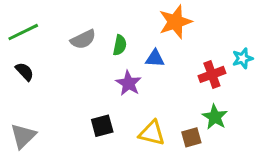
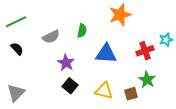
gray semicircle: (83, 39) -> (51, 37), moved
blue triangle: (155, 58) -> (106, 54), moved, size x1.6
purple star: (128, 83) -> (66, 63), moved
black square: (102, 126) -> (70, 86), turned -35

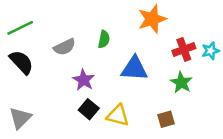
black semicircle: (17, 49) -> (21, 62), size x1.5
red cross: (145, 51) -> (184, 49), moved
green star: (147, 80) -> (181, 82), moved
yellow triangle: (104, 91) -> (118, 115), moved

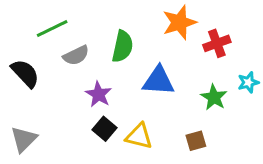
green line: (20, 28) -> (52, 28), moved
green semicircle: (104, 39) -> (123, 46), size x1.5
red cross: (184, 49) -> (217, 43), moved
cyan star: (210, 51) -> (248, 82), moved

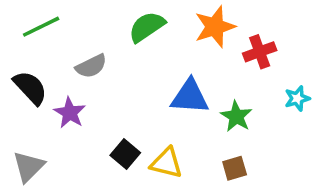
green line: (52, 28) -> (41, 27), moved
green semicircle: (123, 46) -> (147, 27), moved, turned -136
purple star: (99, 94) -> (70, 113), moved
green star: (214, 97) -> (236, 116), moved

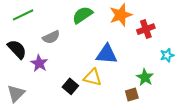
green star: (236, 116) -> (145, 77), moved
yellow triangle: (166, 163) -> (93, 77), moved

